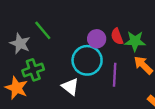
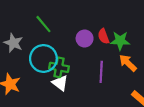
green line: (43, 30) -> (43, 24), moved
cyan circle: (87, 60) -> (43, 58), moved
green cross: (33, 70) -> (59, 67), moved, turned 30

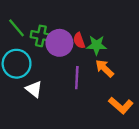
purple circle: (85, 39) -> (59, 43), size x1.5
green cross: (59, 67) -> (41, 36), moved

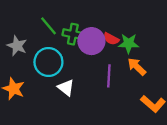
red semicircle: (79, 41) -> (111, 39), turned -42

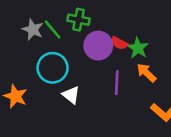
green cross: (73, 34) -> (78, 20), moved
green star: (129, 43) -> (138, 48), turned 30
gray star: (17, 46) -> (33, 29), moved

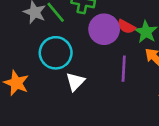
white triangle: (71, 95) -> (75, 82), turned 36

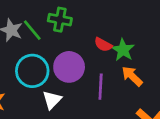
purple circle: (104, 29) -> (69, 67), moved

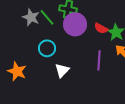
purple circle: (69, 67) -> (75, 24), moved
cyan circle: (32, 71) -> (47, 48), size x0.7

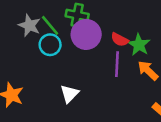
cyan circle: (47, 48) -> (50, 45), moved
purple line: (99, 60) -> (117, 64), moved

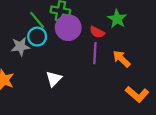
gray star: (29, 25) -> (20, 47), moved, turned -30
green star: (139, 45) -> (117, 19), moved

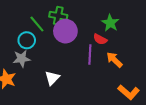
red semicircle: (97, 32) -> (100, 39), moved
cyan circle: (37, 37) -> (27, 40), moved
gray star: (20, 47) -> (22, 59), moved

